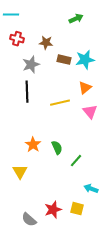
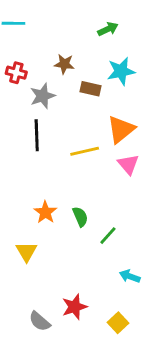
red cross: (17, 39) -> (16, 73), moved
cyan star: (85, 60) -> (121, 71), moved
orange triangle: (85, 88) -> (121, 129), size x1.5
yellow square: (77, 209) -> (118, 323), moved, turned 32

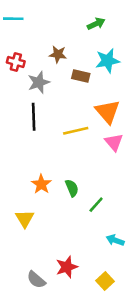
orange triangle: (121, 129) -> (107, 112), turned -32

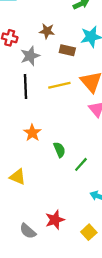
yellow line: (76, 131) -> (59, 85), moved
orange star: (41, 184) -> (32, 133), moved
yellow triangle: (25, 219) -> (18, 177), turned -36

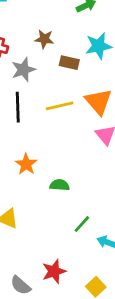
green semicircle: (59, 150) -> (60, 185), turned -63
green line: (81, 164) -> (82, 224), moved

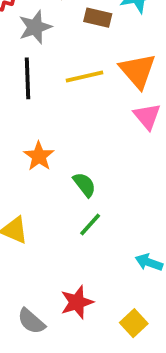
green semicircle: (60, 185) -> (84, 185), turned 48
green line: (82, 224) -> (90, 224), moved

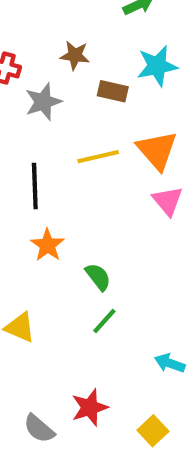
black line: (28, 78) -> (35, 186), moved

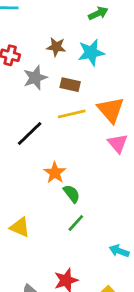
cyan star: (157, 66) -> (91, 52), moved
brown rectangle: (113, 91) -> (70, 85), moved
black line: (35, 186) -> (30, 134), turned 48
orange star: (47, 245) -> (55, 173), moved

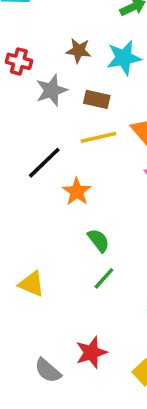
orange star: (55, 173) -> (77, 192), moved

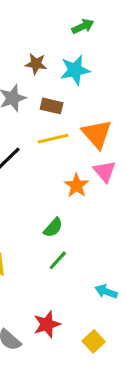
orange star: (77, 192) -> (77, 185), moved
green semicircle: (98, 240) -> (53, 228), turned 80

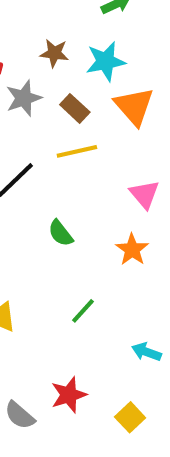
brown rectangle: (52, 106) -> (75, 108), turned 30
orange triangle: (97, 134) -> (134, 106), moved
orange star: (77, 185) -> (132, 250), moved
green semicircle: (53, 228) -> (61, 233), moved, turned 100

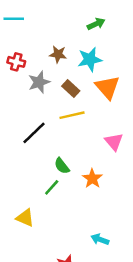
orange star: (132, 250) -> (92, 179), moved
green line: (83, 311) -> (52, 187), moved
cyan arrow: (146, 352) -> (100, 239), moved

